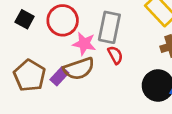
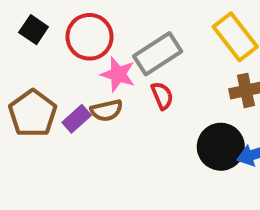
gray rectangle: (109, 27) -> (158, 54), turned 40
brown semicircle: (79, 69) -> (107, 110), size x0.7

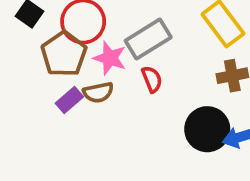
brown pentagon: (33, 113) -> (64, 54), moved

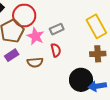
gray rectangle: (148, 39) -> (57, 29), size x0.6
brown semicircle: (98, 92) -> (35, 62), moved

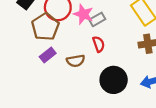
pink star: (35, 36) -> (83, 14), moved
black circle: (81, 80) -> (114, 80), moved

